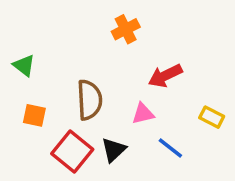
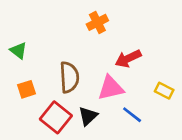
pink triangle: (143, 114) -> (111, 88), size x1.5
orange square: (34, 115) -> (27, 89), turned -30

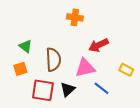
orange cross: (97, 22) -> (75, 17), turned 35
green triangle: (18, 51) -> (26, 46), moved
red square: (56, 117) -> (43, 90), turned -30

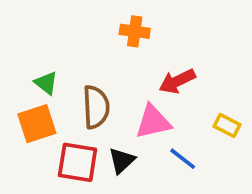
orange square: (20, 69) -> (37, 124), size x1.5

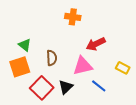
brown semicircle: (96, 107) -> (52, 58), size x0.7
red square: (78, 162) -> (42, 88), turned 35

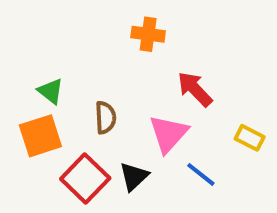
red arrow: (96, 44) -> (195, 89), turned 72
pink triangle: (83, 66) -> (168, 134), turned -35

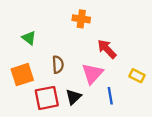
green triangle: (51, 91) -> (29, 38), moved
blue line: (201, 174) -> (110, 96), turned 42
red square: (85, 178) -> (47, 98), turned 35

